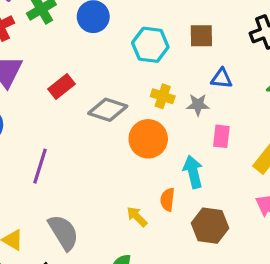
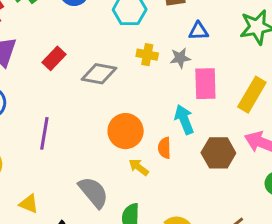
pink rectangle: (221, 136) -> (205, 84), size x1.5
orange circle: (148, 139) -> (126, 131), moved
brown hexagon: (210, 226) -> (218, 153), moved
gray semicircle: (63, 232) -> (93, 192), moved

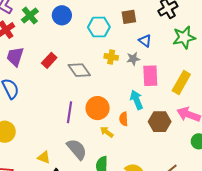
blue triangle: (198, 31) -> (145, 41), turned 40
gray diamond: (99, 74) -> (79, 70), turned 45
purple line: (44, 133) -> (70, 112), moved
yellow triangle: (29, 204) -> (44, 157), moved

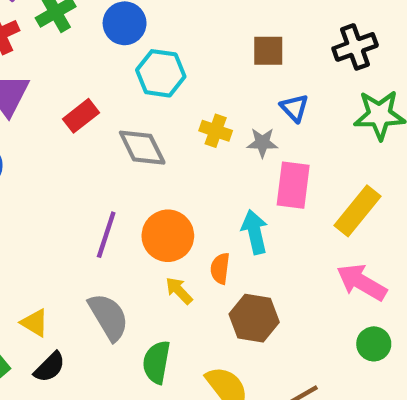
cyan hexagon: (99, 27) -> (161, 73), moved
brown hexagon: (160, 122) -> (254, 318), moved

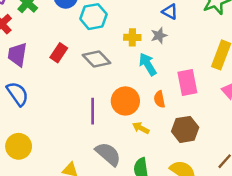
pink rectangle: (293, 185) -> (187, 82), moved
cyan arrow: (255, 232) -> (148, 64), moved
orange semicircle: (220, 268) -> (159, 99), moved

